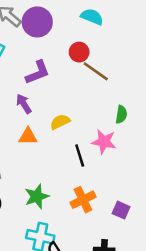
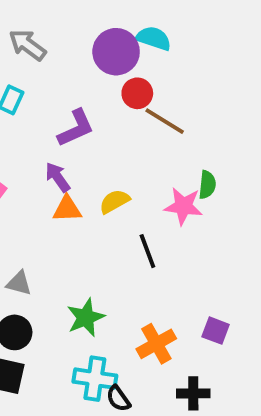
purple circle: (37, 22) -> (116, 52), moved
orange triangle: (28, 136) -> (67, 209), moved
pink star: (104, 142) -> (183, 206), moved
orange cross: (83, 200) -> (156, 344), moved

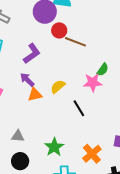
green semicircle: (207, 185) -> (103, 70), turned 40

